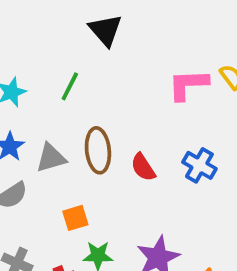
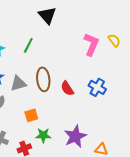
pink L-shape: (188, 85) -> (91, 44), turned 115

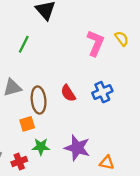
brown ellipse: (43, 79) -> (39, 100), moved
blue cross: (97, 87) -> (102, 92), turned 36
purple star: (75, 136) -> (77, 148), turned -30

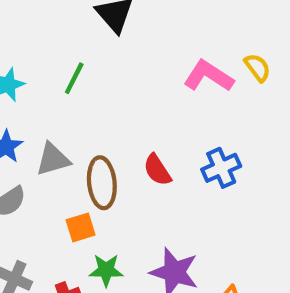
pink L-shape: (95, 43) -> (208, 76), turned -80

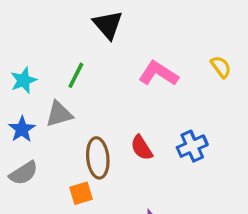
pink L-shape: (208, 76) -> (158, 74), moved
gray triangle: (53, 159) -> (59, 114), moved

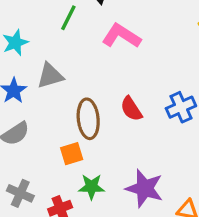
pink L-shape: (158, 74) -> (121, 36), moved
green line: (76, 75) -> (68, 18), moved

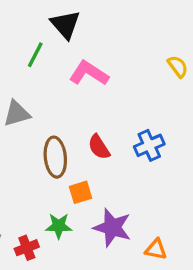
orange square: (72, 154) -> (80, 192), moved

